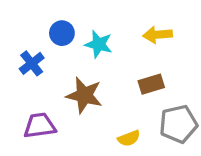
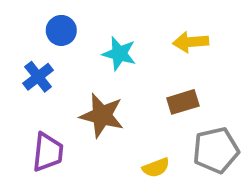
blue circle: (62, 33) -> (61, 30), moved
purple trapezoid: (40, 126) -> (48, 152), turned 104

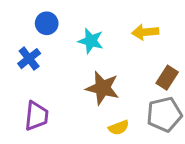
brown rectangle: (183, 102) -> (167, 78), moved, turned -40
brown star: (102, 115) -> (103, 88), moved

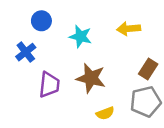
purple trapezoid: (36, 116) -> (49, 85), moved

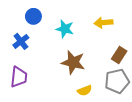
purple trapezoid: (49, 85) -> (19, 77), moved

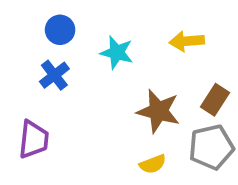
blue cross: (21, 41) -> (54, 75), moved
brown star: (73, 62) -> (158, 111), moved

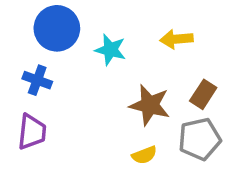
blue circle: (60, 30) -> (57, 28), size x1.6
blue cross: (54, 75) -> (37, 80), moved, turned -32

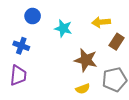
blue circle: (57, 28) -> (33, 16), size x0.6
brown rectangle: (203, 94) -> (117, 42), moved

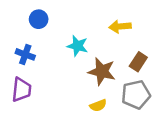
cyan star: (63, 28) -> (77, 46), moved
brown rectangle: (117, 42) -> (138, 62), moved

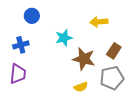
cyan star: (77, 46) -> (64, 38), turned -30
blue cross: (25, 54) -> (21, 45), turned -35

